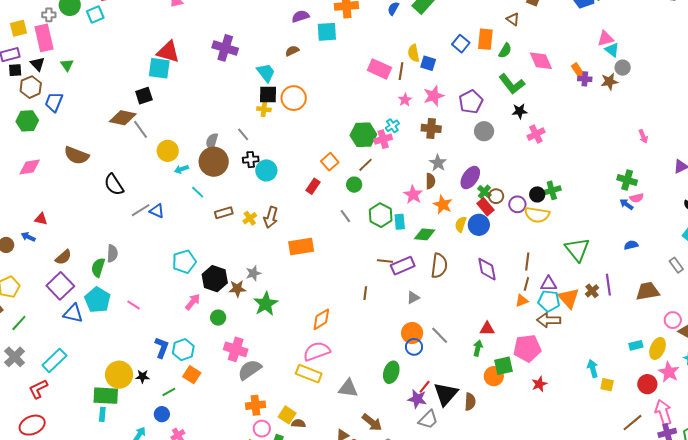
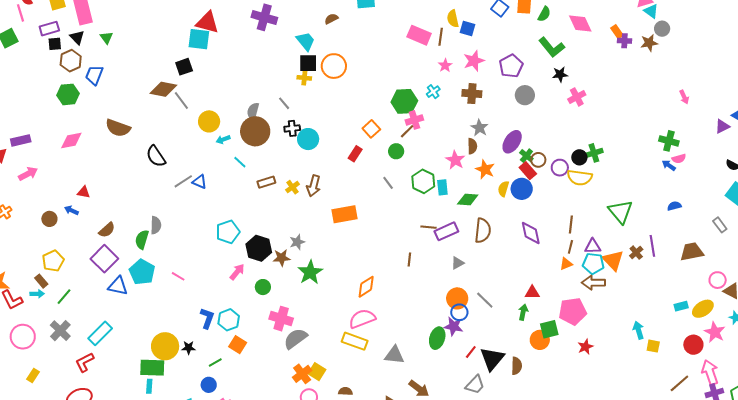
pink cross: (383, 139) -> (414, 120), moved
yellow ellipse: (658, 348) -> (703, 309), turned 35
purple star: (417, 399) -> (454, 326), moved
orange cross: (256, 405) -> (302, 374), turned -30
yellow square: (287, 415) -> (317, 372), moved

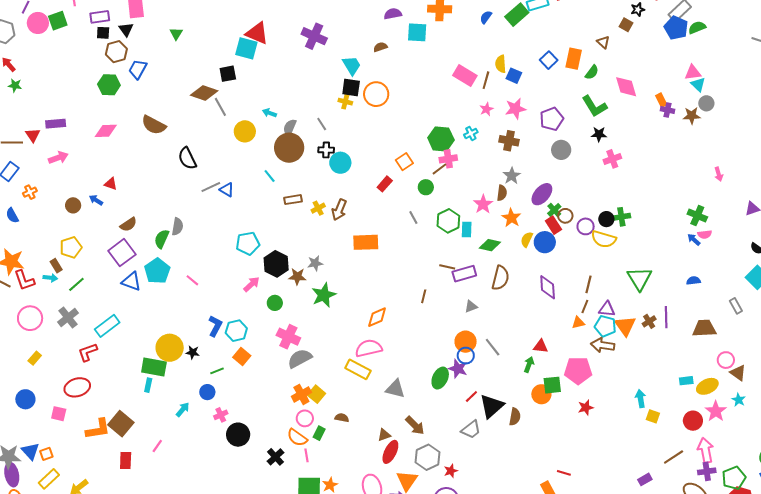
green triangle: (107, 38) -> (176, 34), moved
cyan arrow: (223, 139) -> (269, 113), moved, turned 32

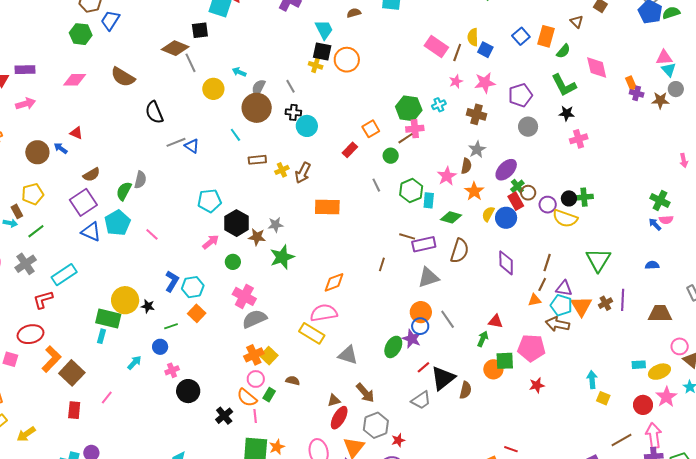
brown circle: (73, 205) -> (37, 152), size x1.5
gray triangle: (471, 306) -> (428, 277), size x1.6
orange L-shape: (98, 429) -> (51, 359), moved, turned -40

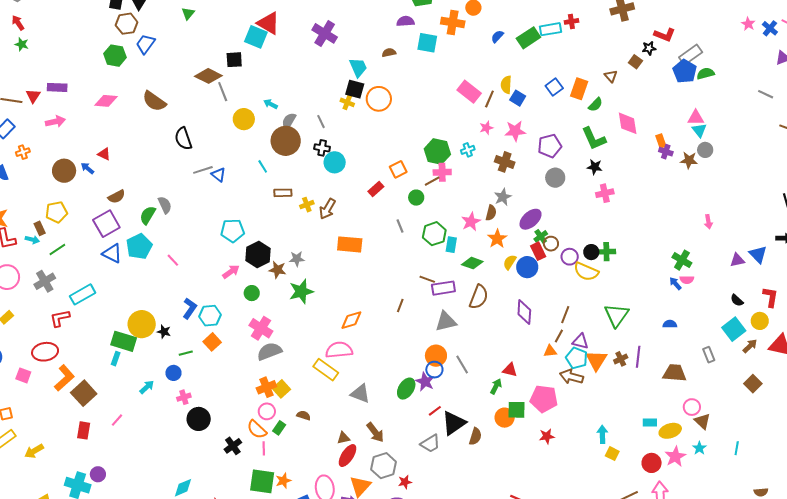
gray semicircle: (140, 180) -> (165, 205), turned -42

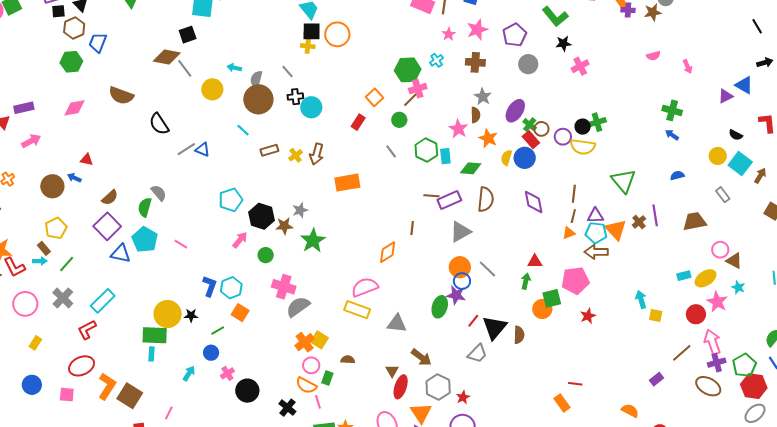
pink semicircle: (687, 280) -> (653, 56), moved
orange diamond: (351, 320) -> (388, 252), moved
yellow circle: (760, 321) -> (718, 156), moved
brown triangle: (343, 438) -> (392, 371), turned -32

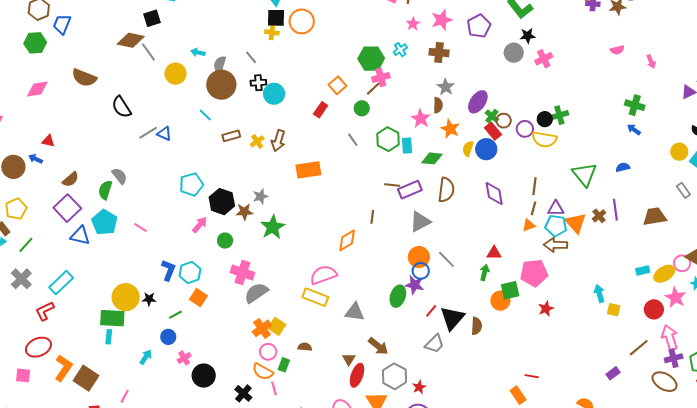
gray circle: (528, 64) -> (514, 53), moved
blue semicircle: (677, 175) -> (623, 167), moved
pink circle: (720, 250) -> (682, 263), moved

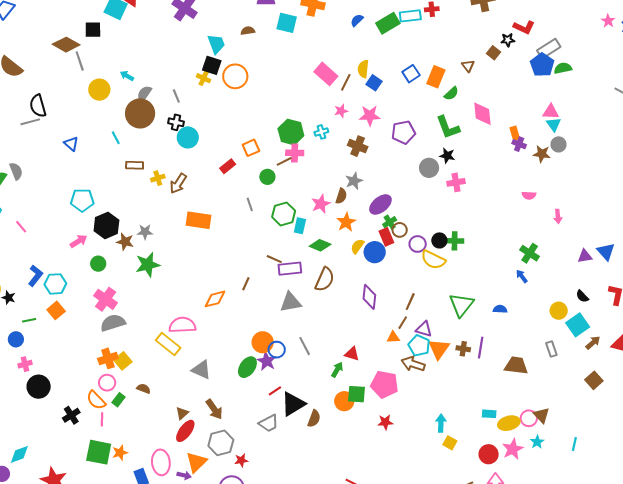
gray line: (148, 133) -> (30, 122), moved
brown cross: (599, 216) -> (463, 349), turned 32
orange circle: (419, 257) -> (263, 342), moved

